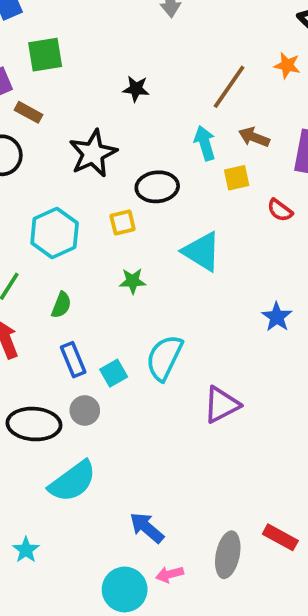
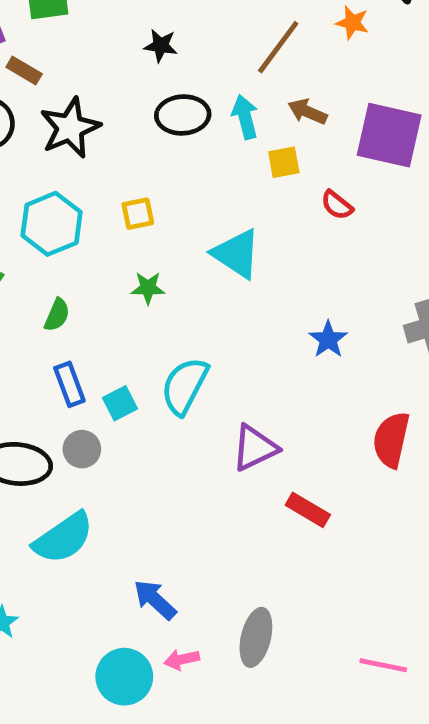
black star: (93, 153) -> (70, 128), moved
black ellipse: (157, 187) -> (183, 115), moved
red rectangle: (280, 537) -> (308, 510), moved

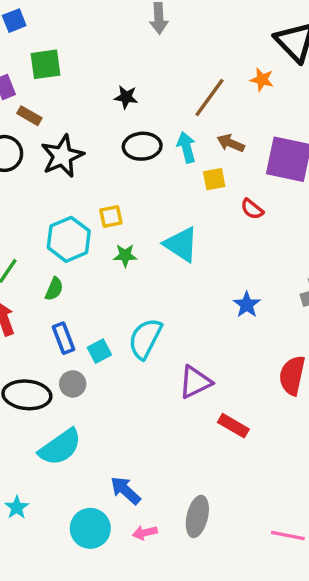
cyan hexagon: (52, 224) -> (69, 239), moved
green star: (148, 288) -> (125, 255), moved
cyan circle: (124, 677) -> (90, 528), moved

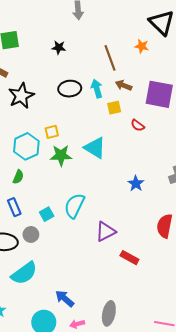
black star: (126, 97) -> (59, 47), moved
brown line: (209, 97) -> (110, 58), turned -55
green star: (125, 255) -> (61, 155), size x1.5
blue rectangle: (63, 338) -> (14, 207), moved

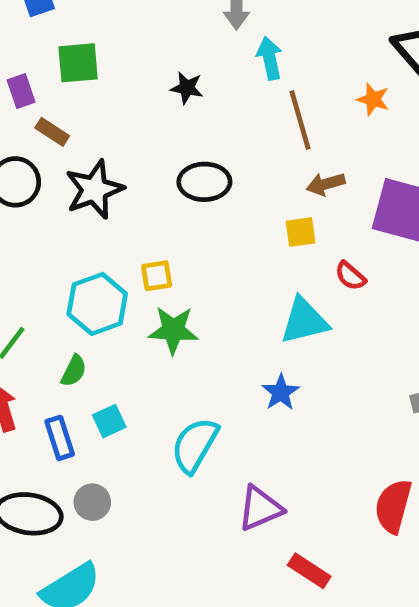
brown arrow: (124, 85) -> (326, 184), turned -42
cyan arrow: (97, 89) -> (270, 58), moved
cyan triangle: (95, 148) -> (304, 321), moved, turned -50
blue star: (136, 184) -> (281, 392), moved
cyan square: (47, 214) -> (109, 421), moved

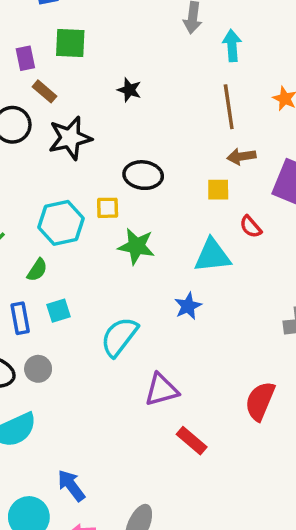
cyan arrow: (270, 58) -> (232, 46), moved
black star: (187, 88) -> (129, 90), moved
black ellipse: (204, 182) -> (143, 175), moved
green star: (173, 330) -> (136, 246), moved

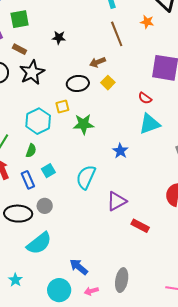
brown rectangle: (44, 91) -> (20, 49), moved
brown arrow: (241, 156) -> (98, 62), moved
yellow square: (218, 190) -> (108, 83), moved, turned -32
cyan triangle: (212, 256) -> (150, 124), moved

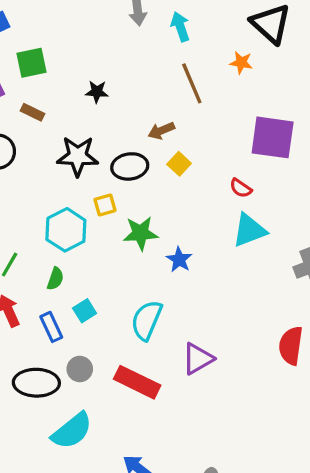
black star: (32, 72) -> (78, 156), moved, turned 30
blue star: (120, 151) -> (179, 260), moved
red rectangle: (140, 226) -> (137, 382), moved, size x1.5

